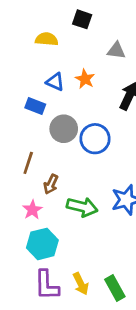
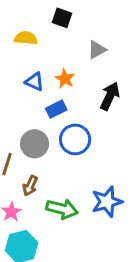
gray triangle: (116, 51) -> (97, 50), turned -36
blue rectangle: (35, 106) -> (56, 109), moved, turned -48
gray circle: (64, 129) -> (35, 144), moved

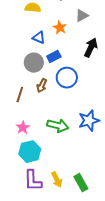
orange star: (65, 79) -> (60, 28), moved
gray circle: (35, 144) -> (34, 63), moved
brown arrow: (30, 186) -> (42, 86), moved

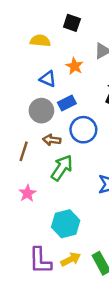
brown arrow: (42, 86) -> (52, 140), turned 72
green arrow: (58, 126) -> (62, 168), moved, turned -70
cyan hexagon: (30, 152) -> (66, 224), moved
yellow arrow: (57, 180) -> (71, 259), turned -91

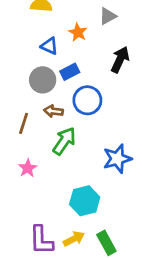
cyan hexagon: (66, 224) -> (85, 201), moved

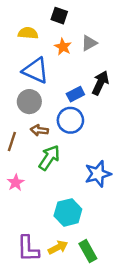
orange star: (78, 32) -> (63, 47), moved
blue triangle: (49, 46) -> (36, 70), size x1.6
blue rectangle: (70, 72) -> (75, 94), moved

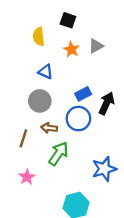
yellow semicircle: (28, 33) -> (39, 37), turned -102
blue triangle: (36, 70) -> (46, 72), size x0.6
black arrow: (100, 83) -> (107, 103), moved

